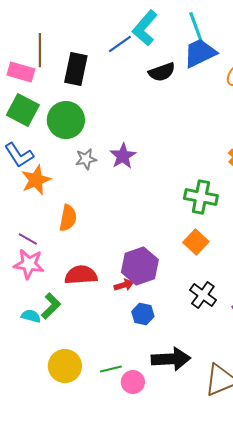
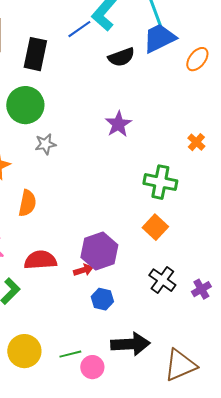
purple star: (123, 156) -> (118, 124), moved

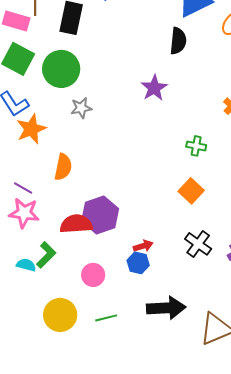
black semicircle: (121, 57) -> (178, 41), moved, turned -64
green cross: (160, 182) -> (196, 146), size x0.6
purple hexagon: (99, 251) -> (100, 215), moved
red arrow: (83, 270) -> (143, 246), moved
pink circle: (92, 367) -> (93, 275), moved

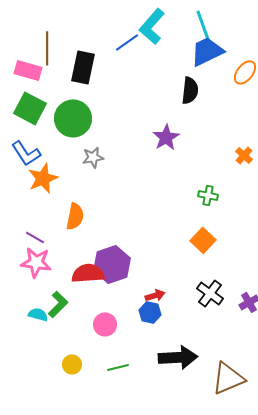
yellow circle: (60, 315) -> (72, 364), size x0.6

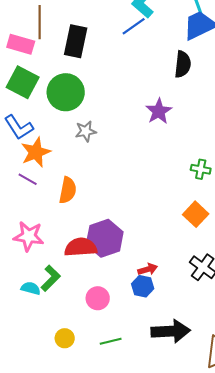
blue line: (127, 42) -> (134, 26), moved
purple line: (35, 237) -> (28, 179), moved

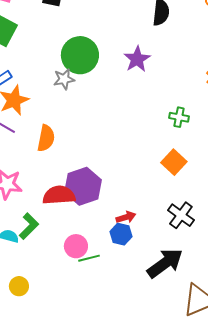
green circle: (66, 92) -> (80, 55), moved
black arrow: (171, 331) -> (165, 263), moved, turned -33
yellow circle: (65, 338) -> (19, 286), moved
green line: (111, 341) -> (89, 258), moved

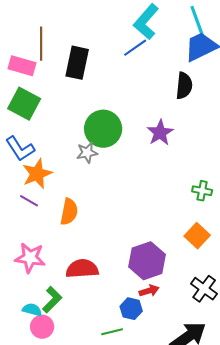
purple hexagon: (83, 186) -> (147, 261), moved
blue hexagon: (121, 234) -> (131, 309), moved
pink circle: (76, 246) -> (42, 327), moved

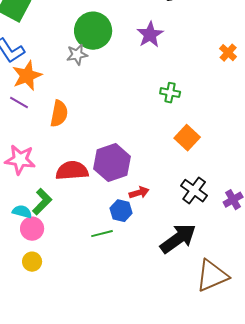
green cross: (202, 191) -> (170, 93), moved
purple hexagon: (147, 261) -> (112, 163), moved

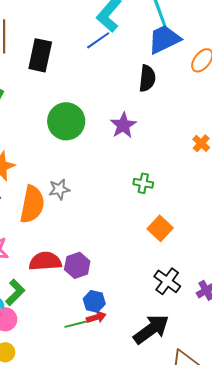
gray star: (77, 55) -> (59, 189), moved
orange semicircle: (59, 114) -> (32, 204), size x1.4
purple hexagon: (112, 163) -> (77, 265), moved, size x0.7
red arrow: (139, 193) -> (96, 317), moved

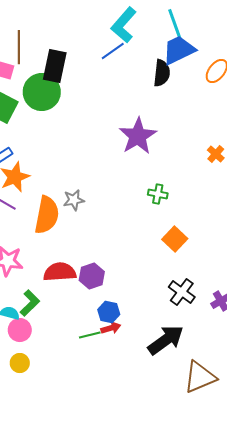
black semicircle: (147, 78) -> (162, 73), moved
green circle: (66, 121) -> (42, 92), moved
purple star: (123, 125) -> (138, 136), size x1.4

